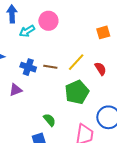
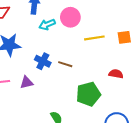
yellow line: (76, 62) -> (94, 38), moved, turned 30
red semicircle: (100, 69) -> (116, 74), turned -56

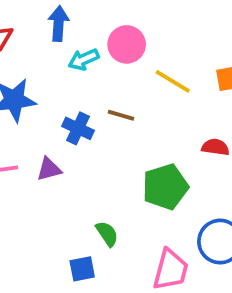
yellow line: (94, 38) -> (173, 81), turned 42
brown line: (65, 64) -> (121, 115), moved

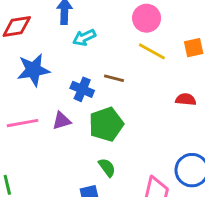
pink circle: (127, 44) -> (147, 18), moved
green pentagon: (165, 187) -> (106, 124), moved

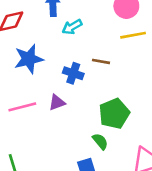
yellow line: (152, 51) -> (133, 35), turned -35
green pentagon: (106, 124) -> (114, 114), moved

